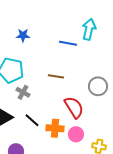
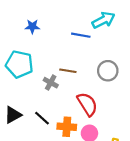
cyan arrow: (89, 29) -> (103, 20), turned 50
gray circle: (98, 86) -> (108, 71), moved
gray cross: (23, 92) -> (51, 83), moved

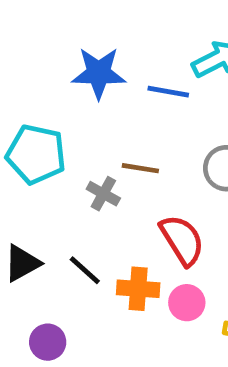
blue star: (32, 27) -> (99, 73), moved, size x1.6

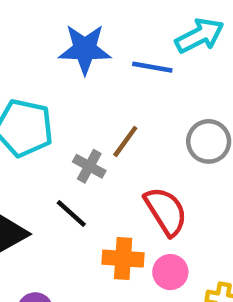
brown line: (140, 168) -> (125, 141), turned -63
black line: (85, 270) -> (71, 214), moved

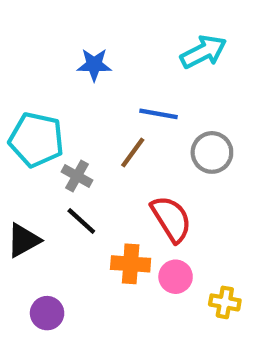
blue star: (85, 49) -> (94, 65), size x0.7
blue line: (152, 67) -> (158, 114), moved
gray cross: (89, 166) -> (77, 176), moved

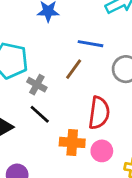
red semicircle: (171, 219) -> (99, 113), turned 40

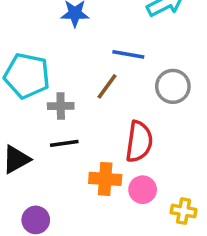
gray cross: (37, 85) -> (61, 106), turned -30
black line: (40, 114) -> (64, 143), turned -50

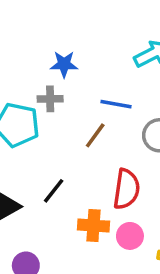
gray cross: (61, 106) -> (50, 99), moved
black line: (64, 143) -> (54, 191), turned -44

